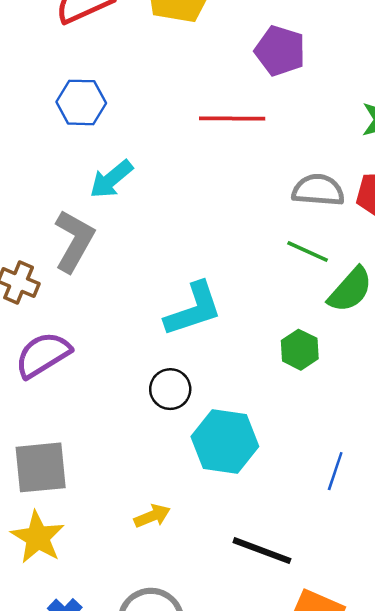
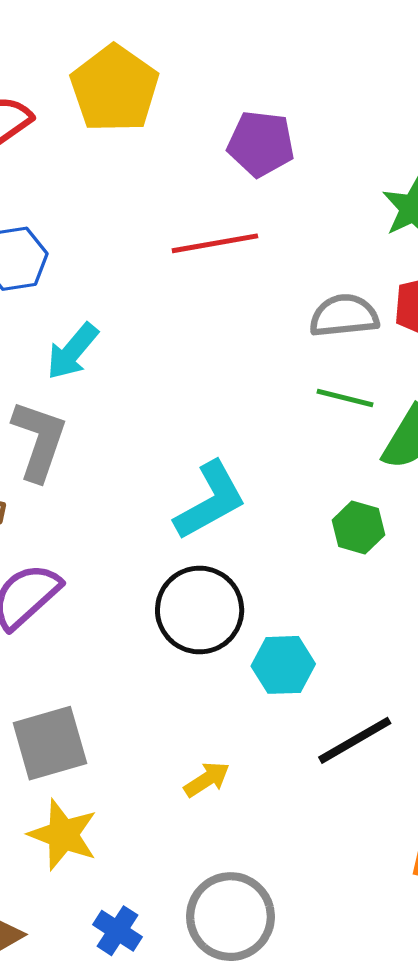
black circle: (170, 389) -> (200, 610), size x1.6
cyan hexagon: (225, 441) -> (283, 665), size x0.7
black line: (262, 551) -> (355, 740), moved, turned -40

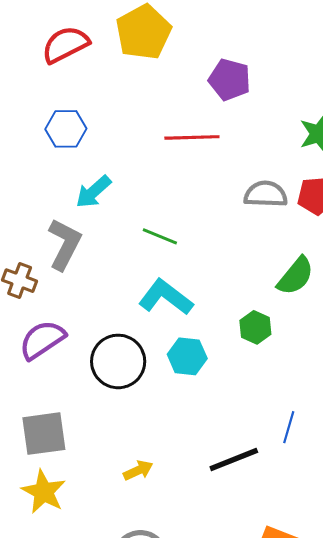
green line: (345, 398) -> (160, 236), moved
cyan L-shape: (210, 501) -> (166, 297), turned -122
black circle: (200, 610) -> (118, 361), moved
cyan hexagon: (283, 665) -> (187, 356), moved

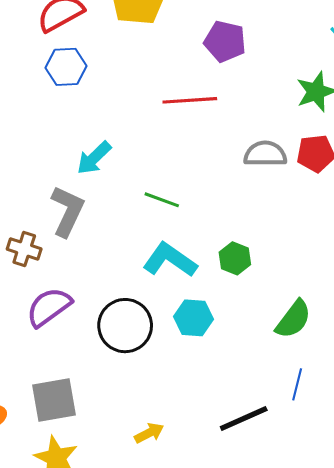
blue hexagon: (66, 129) -> (66, 67), moved
green semicircle: (296, 276) -> (293, 319), moved
green hexagon: (255, 327) -> (235, 258), moved

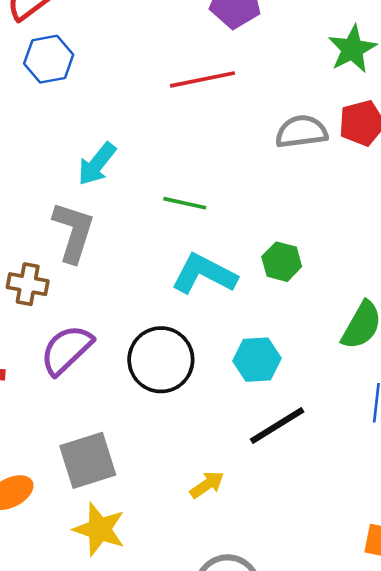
cyan hexagon: (194, 318) -> (257, 360), moved
black line: (244, 419) -> (277, 425), moved

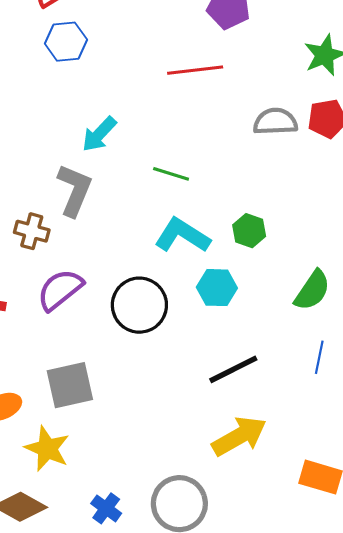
cyan hexagon: (257, 360) -> (217, 288), moved
yellow arrow: (207, 485) -> (239, 436), moved, size x1.8
yellow star: (99, 529) -> (47, 449), moved

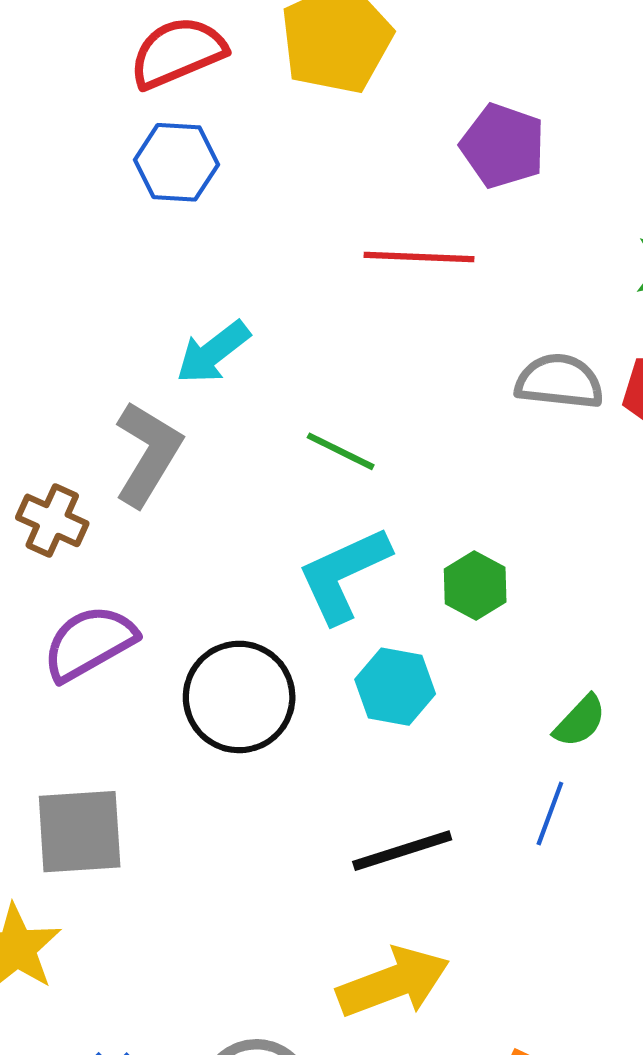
cyan L-shape: (182, 235) -> (344, 575), turned -66
green semicircle: (312, 290) -> (580, 721), size x0.7
blue line: (319, 357) -> (550, 813), moved

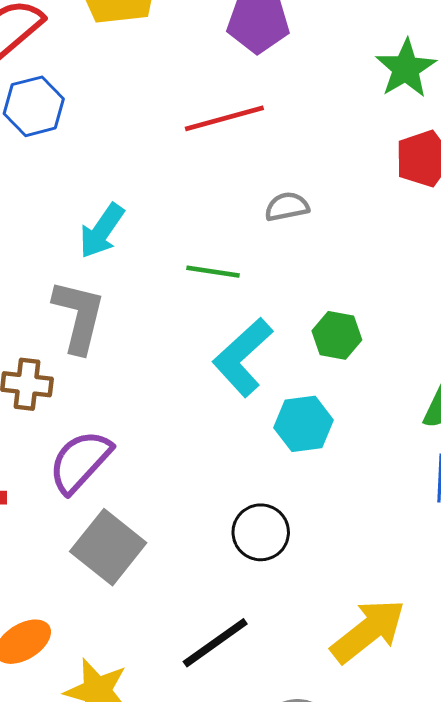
gray semicircle: (559, 381) -> (287, 207), moved, size x0.7
black circle: (239, 697) -> (261, 532), moved, size x0.7
gray square: (80, 832) -> (108, 547), moved, turned -30
black line: (402, 851) -> (215, 643), moved

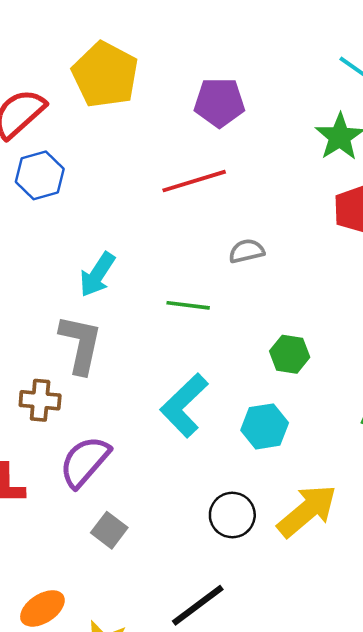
cyan L-shape: (243, 357) -> (184, 405), moved
gray square: (108, 547) -> (109, 530), size x0.6
yellow arrow: (368, 631) -> (307, 511), moved

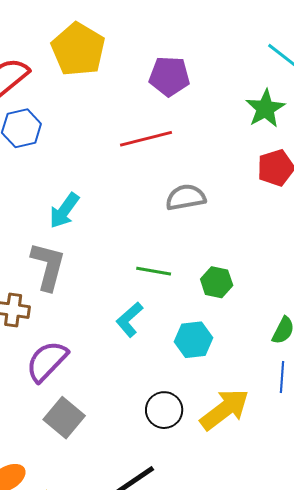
gray semicircle: (247, 251) -> (186, 197), size x1.4
green line: (188, 305) -> (154, 271), moved
cyan L-shape: (184, 405) -> (129, 320), size x0.7
gray square: (109, 530) -> (64, 418), size x1.4

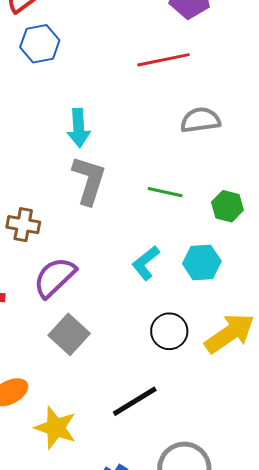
cyan arrow: (64, 211) -> (79, 128), turned -42
gray L-shape: (48, 266) -> (89, 180), moved
cyan L-shape: (129, 320) -> (146, 263), moved

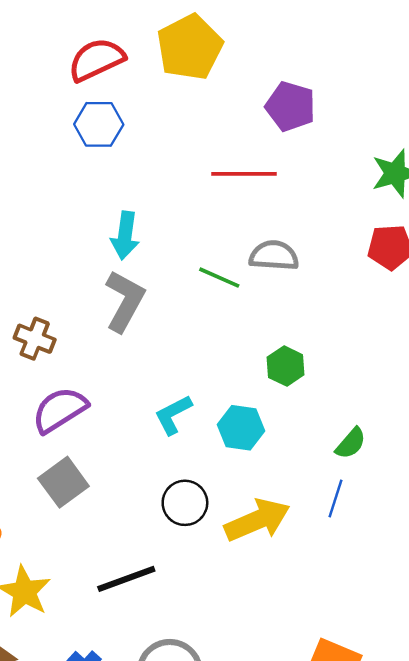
green line: (165, 192) -> (219, 278), moved

